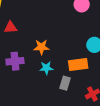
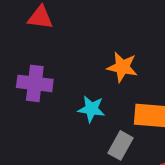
orange star: (41, 47) -> (122, 67), moved

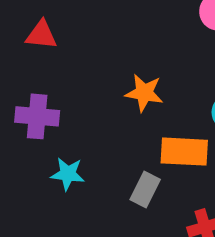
cyan star: (91, 109) -> (68, 174), moved

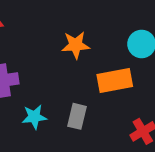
gray rectangle: (145, 190) -> (77, 116), moved

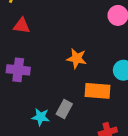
cyan star: (34, 117) -> (41, 117), moved

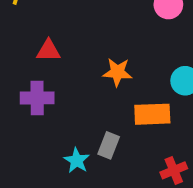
red triangle: (22, 26) -> (48, 51), moved
cyan star: (41, 117) -> (77, 160), turned 30

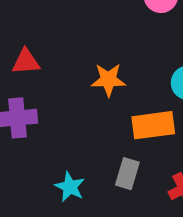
gray rectangle: (109, 145) -> (127, 174), moved

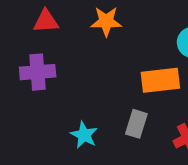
orange star: (108, 80) -> (106, 21), moved

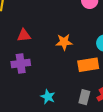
orange star: (106, 21) -> (64, 42), moved
gray rectangle: (136, 124) -> (84, 97), moved

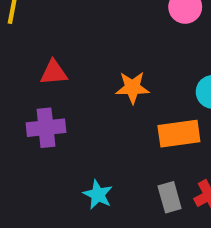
gray rectangle: (84, 97) -> (170, 197), turned -32

